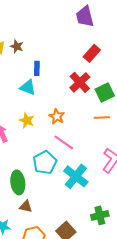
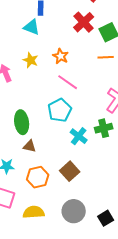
cyan pentagon: (45, 162) -> (60, 110), moved
cyan cross: (76, 176) -> (79, 136), moved, size x0.7
green cross: (100, 215) -> (104, 128), moved

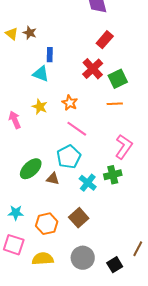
green ellipse: (22, 122) -> (31, 169), turned 55
brown triangle: (30, 146) -> (53, 179), moved

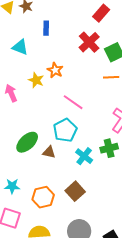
cyan triangle: (41, 74) -> (20, 47), moved
orange star: (70, 103) -> (55, 70), moved

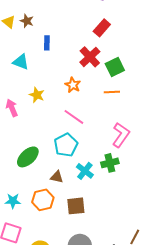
orange star: (55, 70) -> (73, 85), moved
brown triangle: (49, 152) -> (57, 177), moved
brown square: (75, 191) -> (76, 206), turned 36
orange hexagon: (43, 197) -> (43, 200), moved

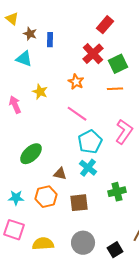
brown star: (27, 21) -> (30, 34), moved
cyan pentagon: (66, 145) -> (90, 142), moved
green cross: (110, 163) -> (117, 192), moved

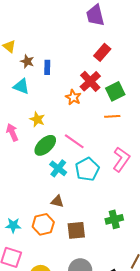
orange star: (76, 82) -> (73, 97), moved
green ellipse: (31, 154) -> (45, 145), moved
cyan cross: (88, 168) -> (58, 168), moved

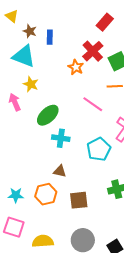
cyan triangle: (21, 86) -> (24, 56), size x1.4
yellow star: (37, 119) -> (31, 84), moved
pink line: (74, 141) -> (93, 104), moved
cyan cross: (58, 168) -> (61, 138), turned -30
cyan pentagon: (87, 169) -> (99, 149), moved

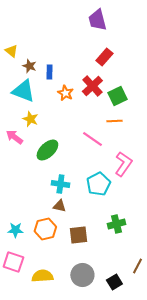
orange star: (76, 67) -> (65, 93), moved
pink arrow: (15, 102) -> (14, 137), turned -30
cyan cross: (61, 138) -> (60, 184), moved

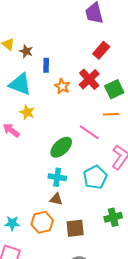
brown star: (29, 66) -> (26, 51), moved
green ellipse: (47, 150) -> (61, 147), moved

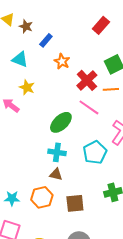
blue rectangle: (46, 65) -> (46, 40), turned 40
red cross: (89, 79) -> (87, 80), moved
cyan triangle: (20, 84) -> (20, 59), size x0.7

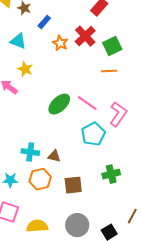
red cross: (87, 80) -> (85, 36), moved
pink line: (89, 107) -> (87, 103), moved
cyan cross: (57, 152) -> (30, 152), moved

